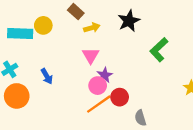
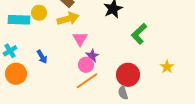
yellow arrow: (92, 28) -> (68, 19), moved, size x1.5
red circle: (120, 97) -> (128, 75), moved, size x1.5

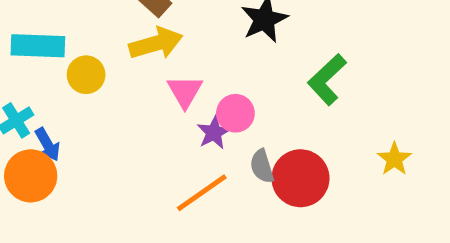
yellow circle: (39, 13) -> (86, 75), moved
blue arrow: (42, 57) -> (48, 145), moved
pink circle: (86, 65) -> (235, 113), moved
gray semicircle: (123, 93) -> (262, 166), moved

